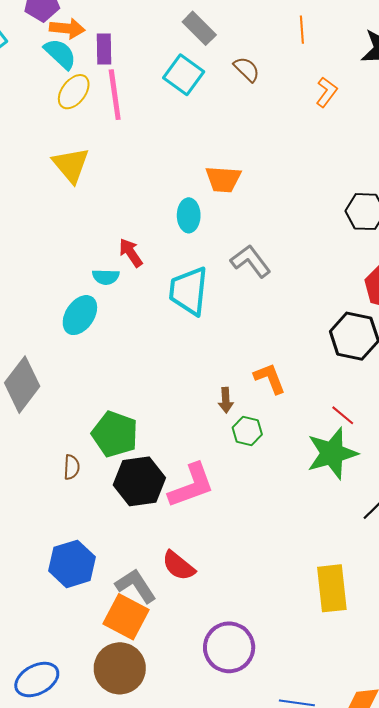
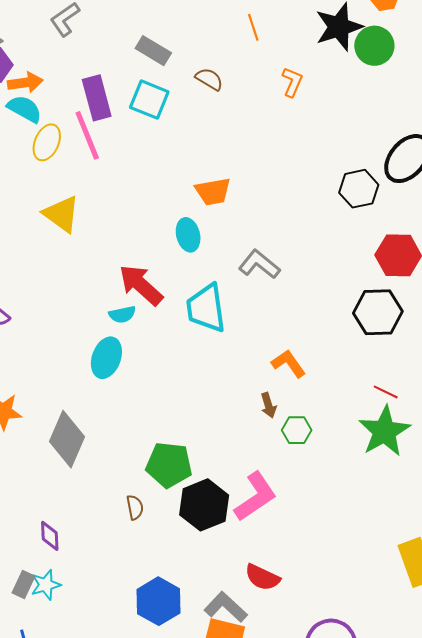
purple rectangle: (104, 49) -> (97, 98), moved, size x1.4
red arrow: (131, 253) -> (141, 285), size x1.6
orange L-shape: (270, 378) -> (289, 364), moved

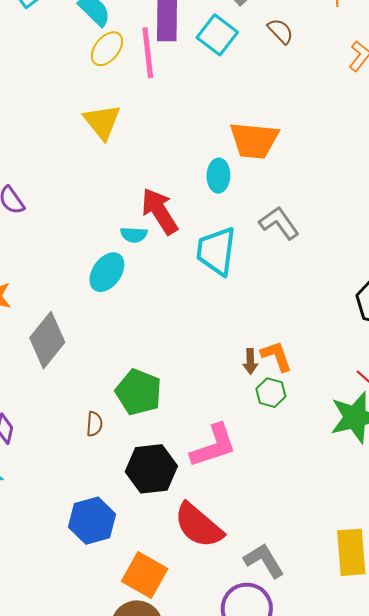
orange trapezoid: (213, 191) -> (254, 140), size x1.4
orange L-shape: (289, 364) -> (276, 356), moved
black hexagon: (204, 505) -> (151, 469), moved
red semicircle: (262, 577) -> (199, 525), size x1.5
gray L-shape: (226, 607) -> (264, 561), moved

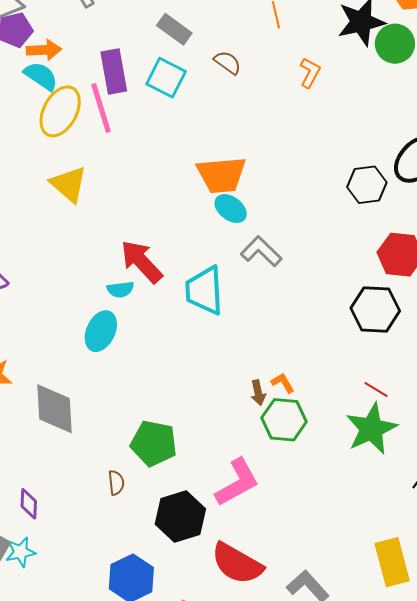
yellow ellipse: (107, 49) -> (60, 111), size x1.4
cyan ellipse: (218, 176) -> (231, 209), moved, turned -44
gray diamond: (47, 340) -> (55, 409), turned -32
orange L-shape: (276, 356) -> (283, 383), size x0.7
green hexagon: (271, 393) -> (284, 420), size x1.5

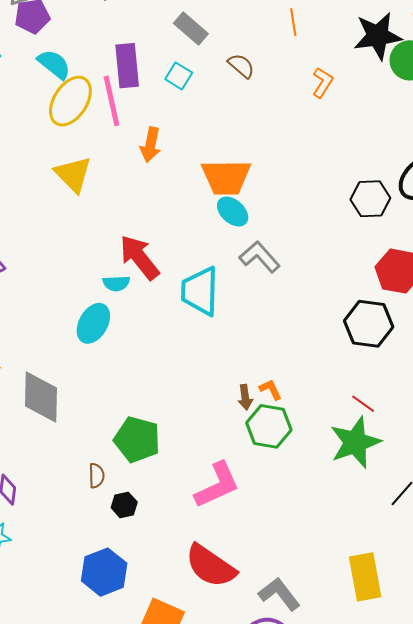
orange arrow: (44, 50) -> (151, 145), moved, turned 100
cyan square: (166, 78) -> (179, 76), size x0.7
black hexagon: (180, 516) -> (124, 505), moved, size x0.5

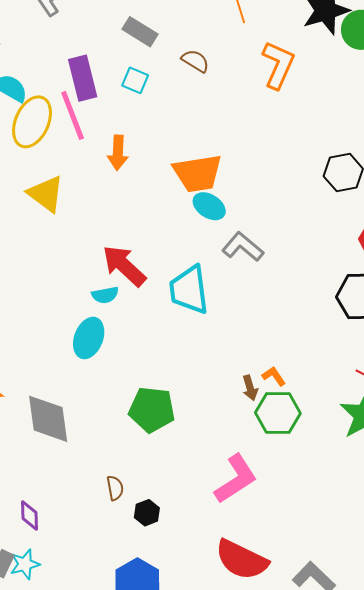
orange L-shape: (323, 82) -> (278, 65), size x1.6
green pentagon: (137, 439) -> (152, 410), moved

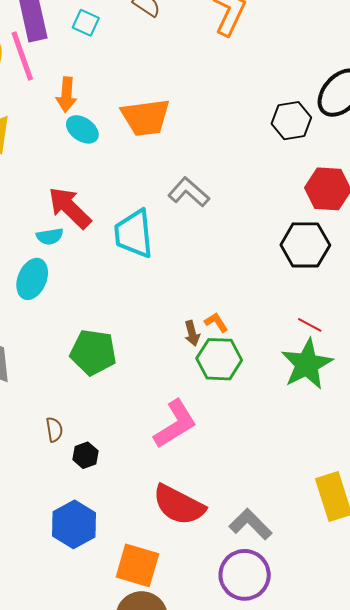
cyan ellipse: (209, 206) -> (82, 129), moved

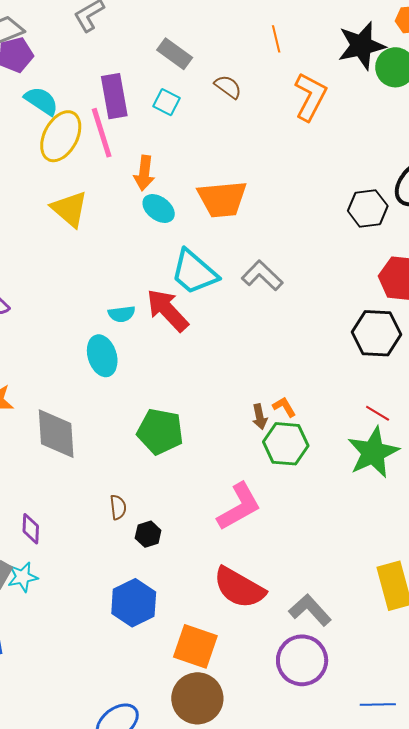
red arrow: (70, 208) -> (167, 310), moved
cyan trapezoid: (134, 234) -> (194, 272), moved, turned -46
cyan ellipse: (32, 279) -> (102, 356), turned -42

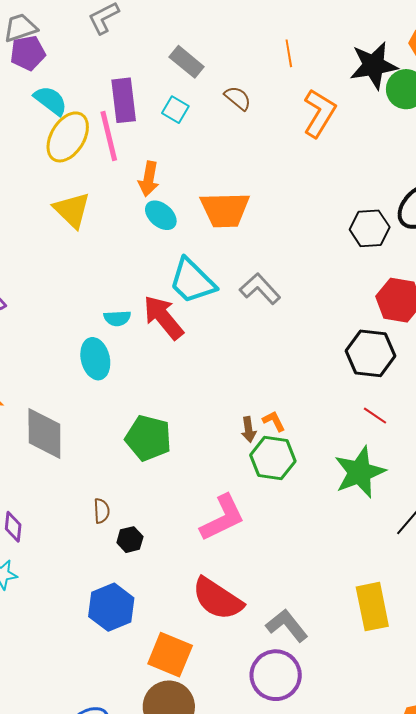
red line: (378, 413) -> (375, 416), moved

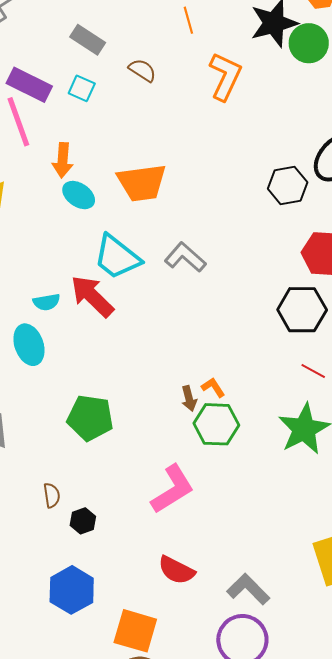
purple rectangle: (124, 100) -> (29, 85), turned -51
red semicircle: (217, 599) -> (176, 570), size x0.7

